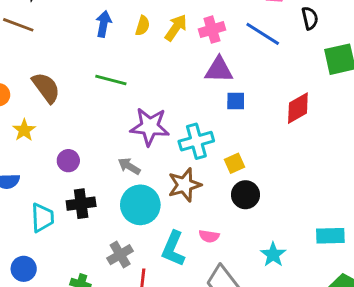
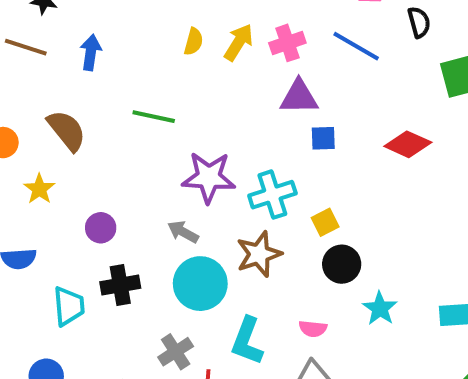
blue arrow: (103, 24) -> (91, 52), moved
red diamond: (298, 108) -> (408, 144), turned 56
pink semicircle: (209, 236) -> (313, 329), moved
cyan star: (273, 255) -> (380, 308), moved

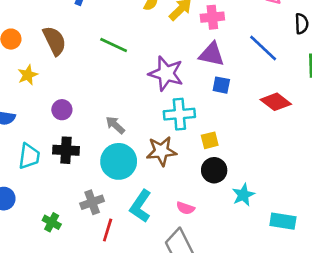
blue line: (356, 46) -> (263, 48), moved
purple star: (209, 177) -> (166, 73), moved
cyan star: (380, 308) -> (243, 195), moved

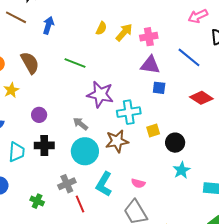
purple star: (166, 73) -> (100, 94), moved
black circle: (214, 170) -> (175, 143), moved
red line: (108, 230) -> (80, 204), turned -36

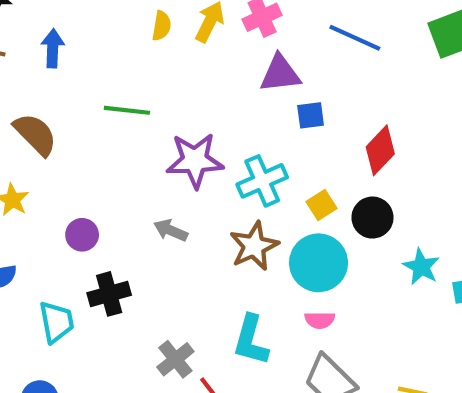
red diamond: (201, 98) -> (380, 150), moved, turned -65
cyan circle: (85, 151) -> (319, 263), moved
cyan star: (182, 170) -> (421, 267), moved

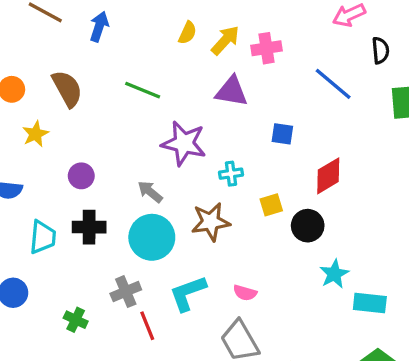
purple triangle: (280, 74) -> (232, 91), moved
cyan cross: (262, 181) -> (231, 174), size x0.6
cyan circle: (319, 263) -> (152, 237), moved
cyan L-shape: (251, 340) -> (188, 293), turned 39

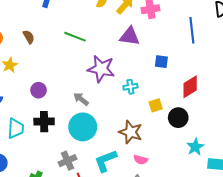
blue line: (333, 84) -> (192, 30), turned 45
brown semicircle: (67, 89) -> (29, 37), size x0.6
brown star: (211, 222) -> (131, 132), moved, turned 30

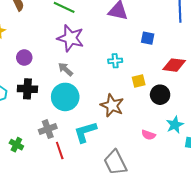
purple star: (101, 69) -> (70, 38), moved
red diamond: (190, 87) -> (174, 65), turned 35
pink semicircle: (141, 160) -> (148, 135), moved

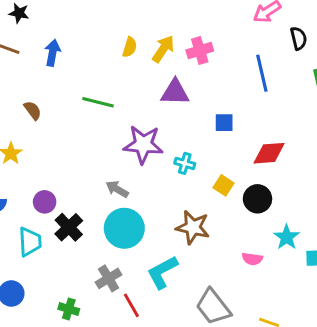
purple star: (70, 38) -> (143, 144), moved
purple circle: (24, 58) -> (45, 202), moved
cyan cross: (115, 61) -> (185, 163), turned 32
yellow square: (139, 81) -> (223, 185), turned -32
black cross: (27, 89) -> (69, 227), turned -36

